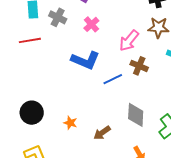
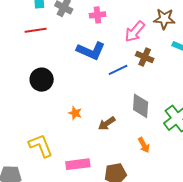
pink cross: (91, 24) -> (97, 15), turned 35
black circle: (32, 113) -> (42, 80), moved

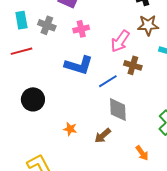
gray diamond: (141, 106) -> (118, 110), moved

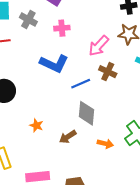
orange arrow: (142, 153) -> (105, 144), moved, turned -49

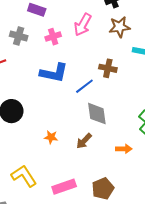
pink arrow: (99, 46) -> (83, 25), moved
orange arrow: (105, 144) -> (124, 149), moved

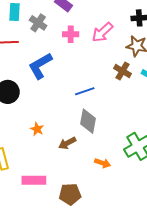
brown cross: (108, 68) -> (122, 71), moved
blue L-shape: (54, 73) -> (40, 66), moved, turned 120

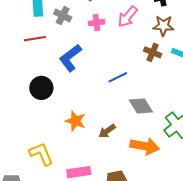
gray diamond: (88, 121) -> (141, 106), moved, turned -35
orange star: (37, 129) -> (75, 121), size x1.5
orange arrow: (103, 163) -> (145, 146), size x1.8

